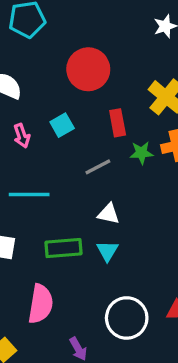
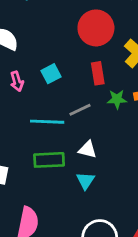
red circle: (88, 69) -> (96, 28), moved
cyan line: (29, 195) -> (47, 122), moved
green rectangle: (64, 248) -> (49, 160), moved

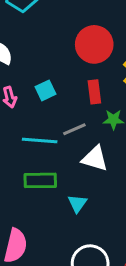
white triangle: (88, 150) -> (95, 159), moved, size x1.4

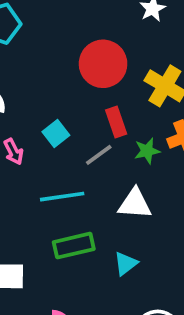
gray line: (74, 129) -> (99, 155), moved
cyan triangle: (77, 203) -> (126, 264), turned 30

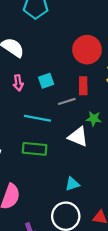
green star: (147, 151) -> (94, 119), moved
cyan triangle: (126, 264) -> (72, 184), moved

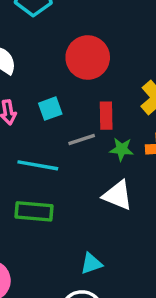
red circle: (87, 50) -> (88, 57), moved
green star: (94, 119) -> (122, 149), moved
white triangle: (78, 137) -> (118, 195), moved

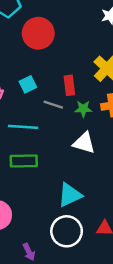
red circle: (88, 57) -> (38, 33), moved
gray line: (82, 139) -> (53, 105), turned 42
cyan triangle: (91, 264) -> (70, 195), size x1.5

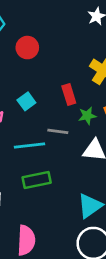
red circle: (38, 33) -> (27, 48), size x0.7
gray line: (53, 105) -> (58, 131), moved

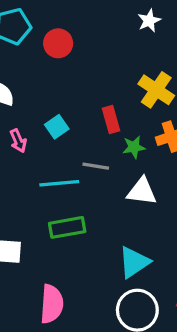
red circle: (27, 48) -> (58, 43), moved

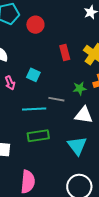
red rectangle: (111, 120) -> (65, 52), moved
cyan square: (57, 127) -> (33, 75), turned -32
cyan triangle: (134, 262) -> (77, 146), moved, turned -35

